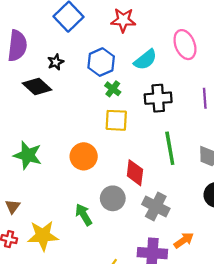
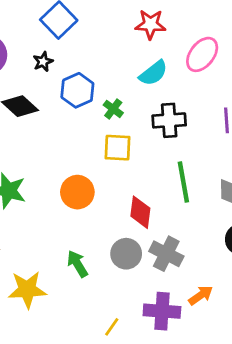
red star: (123, 20) -> (150, 24), moved
pink ellipse: (185, 45) -> (202, 54), turned 60
black star: (56, 62) -> (43, 62), moved
blue hexagon: (101, 62) -> (77, 90), moved
gray circle: (113, 198) -> (126, 254), moved

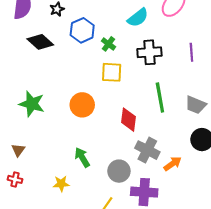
gray circle: (126, 254) -> (119, 171), moved
yellow star: (27, 290) -> (61, 184), moved, size x0.6
orange arrow: (201, 295) -> (173, 164), moved

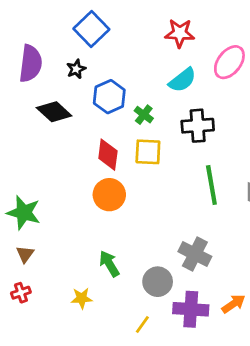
green star: (32, 104) -> (24, 213), moved
red diamond: (128, 120) -> (108, 155), moved
orange arrow: (173, 164) -> (234, 304), moved
red cross: (15, 179) -> (21, 293), turned -32

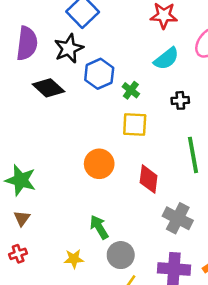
black star: (76, 69) -> (69, 48), size x1.6
black cross: (198, 126) -> (180, 100), size x0.6
red diamond: (108, 155) -> (149, 179), moved
gray circle: (158, 282) -> (121, 255), moved

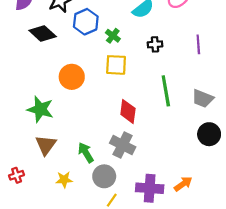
orange circle: (99, 164) -> (72, 77), moved
green star: (21, 180) -> (40, 109), moved
brown triangle: (22, 218) -> (46, 145), moved, size x1.5
gray cross: (178, 218) -> (123, 145), moved

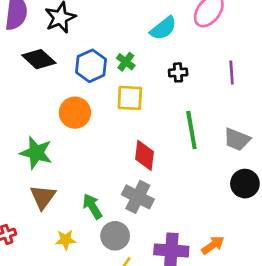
blue hexagon: (86, 22) -> (91, 66), moved

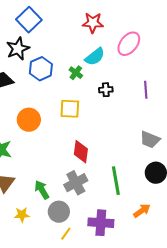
green cross: (126, 62) -> (76, 73), moved
blue hexagon: (91, 66) -> (41, 69), moved
green line: (191, 130) -> (116, 181), moved
gray cross: (138, 197) -> (76, 183), turned 35
orange arrow: (213, 245) -> (142, 211), moved

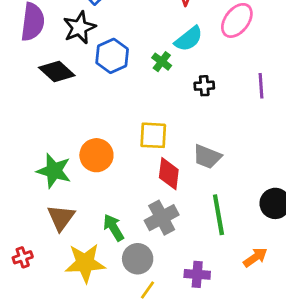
yellow square: (70, 109) -> (153, 135), moved
orange circle: (29, 120) -> (96, 155), moved
gray trapezoid: (150, 140) -> (207, 157), moved
yellow star: (22, 215) -> (85, 263), size x1.8
purple cross: (101, 223) -> (197, 274), size x0.7

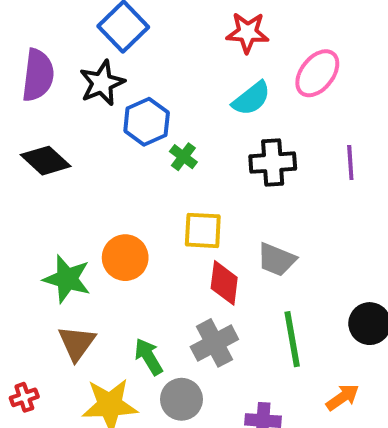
green cross: (162, 62) -> (183, 157), moved
black diamond: (57, 72) -> (46, 161), moved
black cross: (204, 86) -> (273, 163), size x1.6

